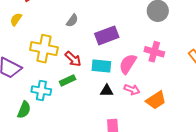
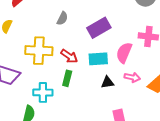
green rectangle: (68, 80) -> (67, 78), turned -42

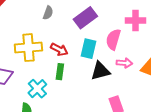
cyan rectangle: (98, 59) -> (88, 49), turned -66
black triangle: (107, 82) -> (100, 71), size x1.5
cyan cross: (43, 92) -> (37, 89), turned -36

